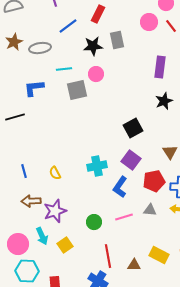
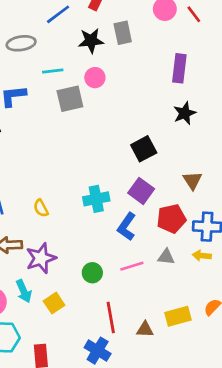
yellow rectangle: (159, 255) -> (178, 316), turned -42

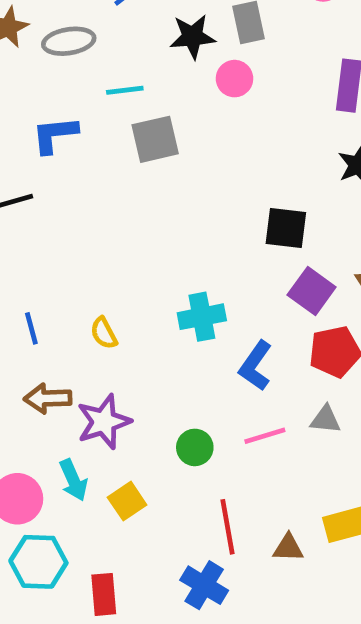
pink circle: (95, 78) -> (234, 79), moved
black square: (144, 149) -> (286, 228), turned 35
purple square: (141, 191) -> (312, 291), moved

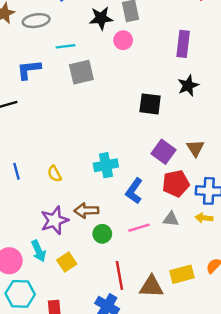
black square: (286, 228) -> (150, 104), moved
brown arrow: (48, 398) -> (86, 211), moved
brown triangle: (288, 548) -> (151, 286), size x1.5

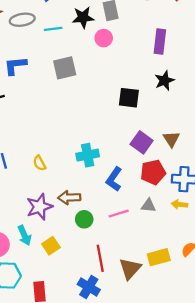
cyan line: (66, 46) -> (53, 29), moved
brown triangle: (151, 286) -> (130, 269), turned -50

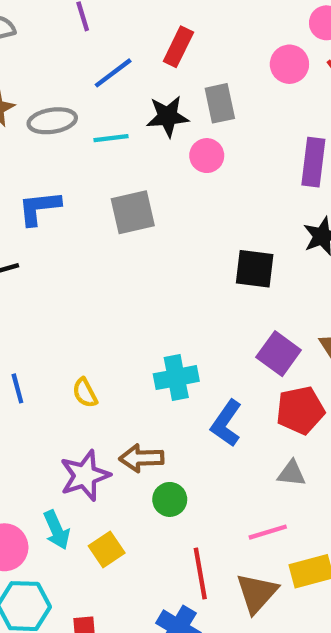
pink line: (119, 214) -> (268, 532), moved

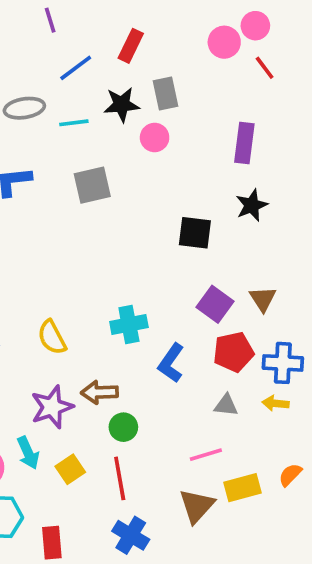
pink circle: (289, 64) -> (224, 42), moved
yellow semicircle: (85, 393) -> (52, 337), size x1.4
red line: (200, 573) -> (120, 478), moved

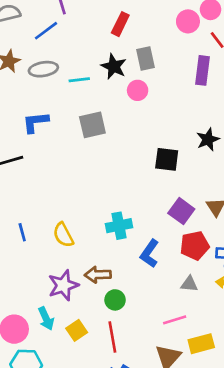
blue line: (76, 68) -> (46, 31), moved
black star: (122, 104) -> (114, 66), turned 30
purple rectangle: (244, 143) -> (203, 70), moved

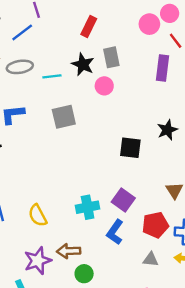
purple square: (181, 211) -> (123, 200), moved

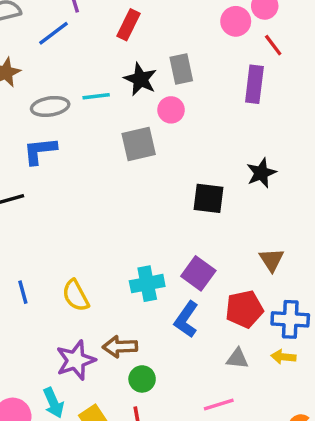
red rectangle: (89, 26) -> (128, 25), moved
gray ellipse: (20, 67) -> (50, 106), moved
gray square: (64, 117) -> (139, 144), moved

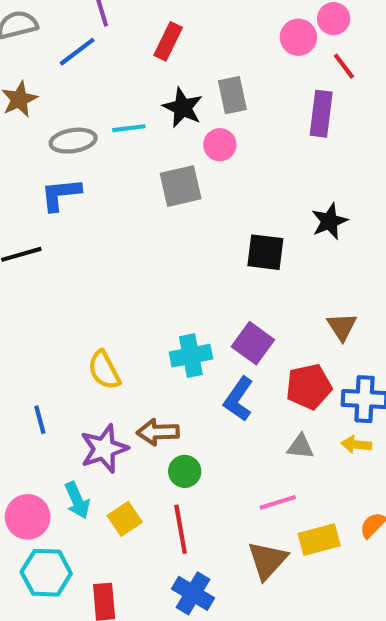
blue line: (23, 292) -> (40, 420), moved

